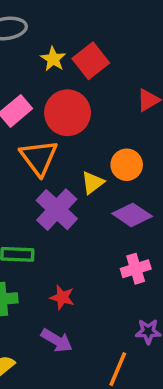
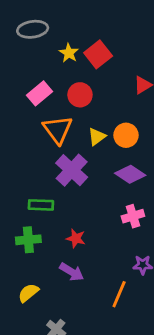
red circle: (68, 113) -> (80, 95), size x0.7
yellow triangle: (93, 183) -> (97, 137), moved

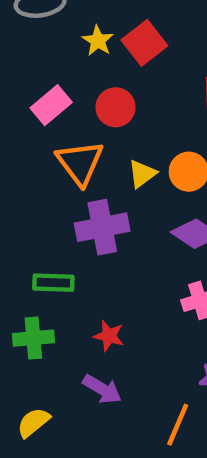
purple cross: (72, 170) -> (102, 227), turned 36

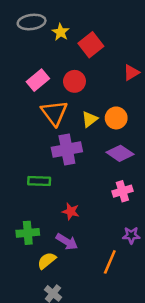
yellow star: (98, 41) -> (61, 32), moved
green cross: (33, 338) -> (28, 233), moved
yellow semicircle: (33, 422) -> (47, 261), moved

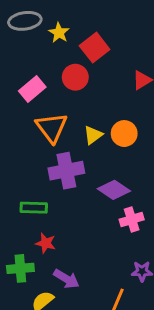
red circle: (74, 81) -> (75, 77), moved
purple diamond: (120, 153) -> (114, 190), moved
red star: (71, 211) -> (46, 243), moved

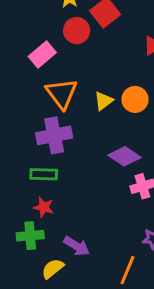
red circle: (75, 77) -> (77, 31), moved
purple cross: (66, 171) -> (54, 135), moved
red star: (46, 243) -> (44, 207), moved

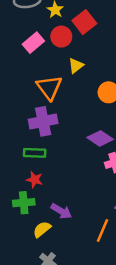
pink rectangle: (42, 55) -> (33, 43), moved
yellow triangle: (104, 101) -> (76, 66), moved

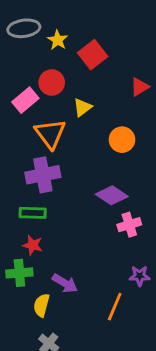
red circle: (61, 37) -> (52, 83), moved
pink rectangle: (33, 43) -> (25, 100), moved
yellow semicircle: (42, 229) -> (41, 305), turned -36

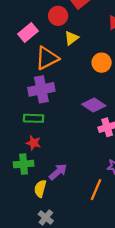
red circle: (52, 83) -> (58, 16), moved
orange triangle: (50, 134) -> (47, 58), turned 40
purple arrow: (65, 283) -> (58, 172), turned -72

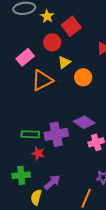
orange circle: (102, 63) -> (83, 77), moved
purple cross: (41, 89) -> (56, 134), moved
red star: (34, 143) -> (38, 153), moved

